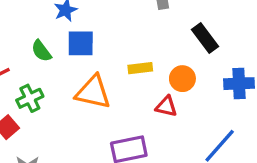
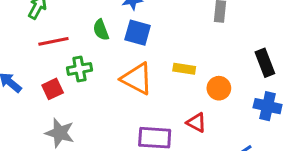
black rectangle: (205, 38) -> (265, 63), moved
red triangle: (166, 106) -> (196, 123), moved

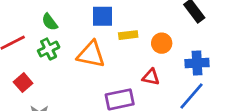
blue square: (138, 33) -> (102, 16), moved
green cross: (79, 69) -> (49, 49), moved
blue cross: (268, 106) -> (197, 63), moved

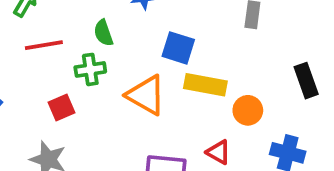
yellow rectangle: (128, 35) -> (205, 85), size x1.5
red square: (23, 83) -> (62, 108), moved

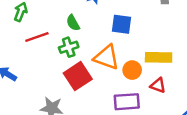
yellow rectangle: (205, 85) -> (159, 57), moved
red square: (62, 108) -> (78, 76), moved, size x1.6
orange circle: (248, 110) -> (132, 70), moved

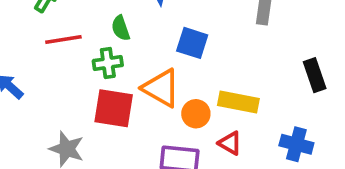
red square: (78, 76) -> (114, 108), turned 32

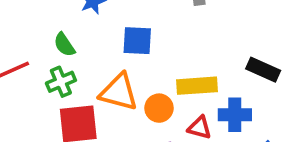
black rectangle: (315, 75) -> (263, 70), moved, turned -32
blue cross: (296, 144) -> (235, 115), moved

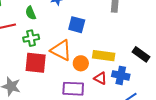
green semicircle: (64, 45) -> (31, 13), moved

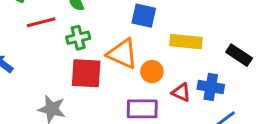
yellow rectangle: (104, 56) -> (186, 42), moved

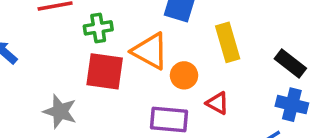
yellow rectangle: (186, 42) -> (228, 42), turned 64
blue cross: (211, 87) -> (292, 105), moved

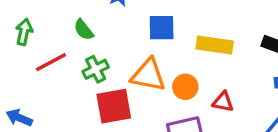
yellow rectangle: (228, 42) -> (215, 45), turned -48

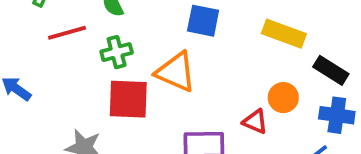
yellow rectangle: (215, 45) -> (284, 34), moved
orange circle: (185, 87) -> (283, 98), moved

